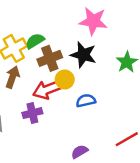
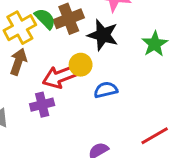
green semicircle: (35, 41) -> (45, 19), turned 78
brown cross: (50, 58) -> (69, 19), moved

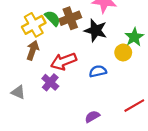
yellow circle: (81, 65) -> (123, 52), moved
purple cross: (42, 105) -> (50, 82), turned -35

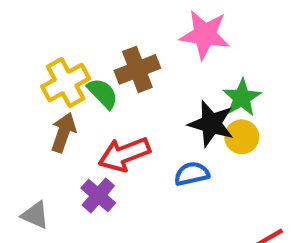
green semicircle: (53, 18) -> (103, 93), moved
black star: (96, 30) -> (211, 124), moved
green star: (134, 37) -> (242, 98), moved

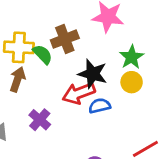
yellow cross: (66, 82) -> (19, 47), turned 32
black star: (211, 124) -> (93, 74), moved
red arrow: (124, 154) -> (79, 93), moved

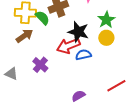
brown arrow: (18, 79) -> (24, 36), turned 36

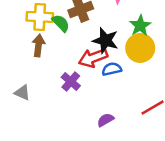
brown arrow: (24, 36) -> (38, 45), turned -48
yellow circle: (106, 38) -> (140, 48), size x1.5
purple cross: (40, 65) -> (71, 81), moved

